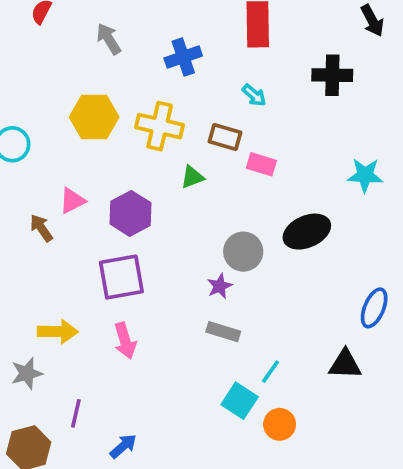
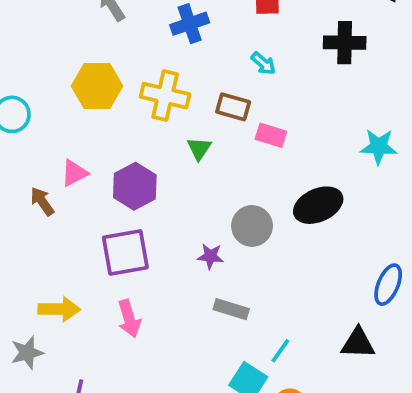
green triangle: (192, 177) -> (199, 148), turned -35
purple star: (220, 286) -> (210, 256), moved, turned 30

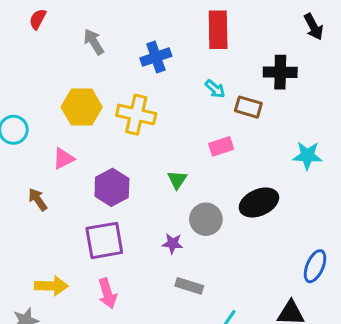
brown rectangle: (233, 107) -> (248, 107), moved
pink rectangle: (271, 135) -> (221, 146), turned -35
green triangle: (199, 148) -> (177, 180), moved
pink triangle: (74, 173) -> (63, 159), moved

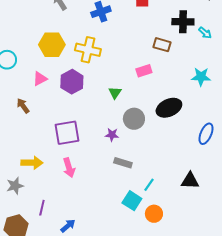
cyan arrow: (215, 89) -> (205, 33), moved
purple hexagon: (112, 187) -> (72, 82), moved
blue ellipse: (315, 266) -> (206, 134), moved

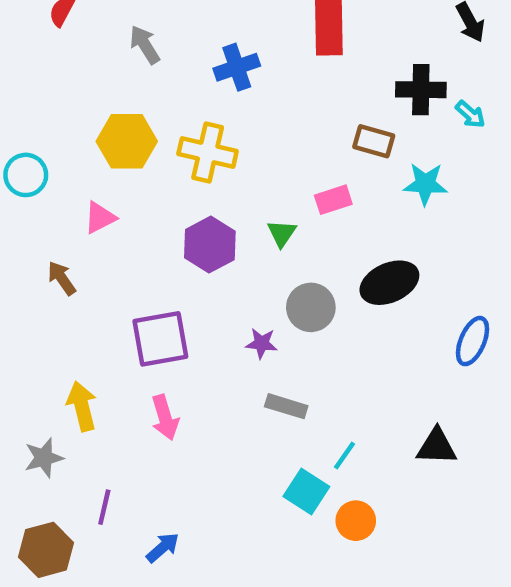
cyan star: (201, 77) -> (425, 184), moved
purple hexagon: (72, 82) -> (210, 245), moved
green triangle: (115, 93) -> (282, 233), moved
yellow arrow: (32, 163) -> (82, 406), turned -105

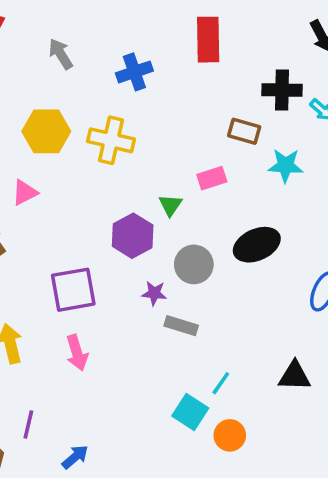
purple hexagon: (210, 245) -> (133, 236), moved
gray rectangle: (286, 406) -> (181, 326), moved

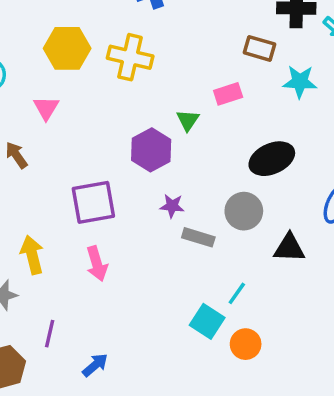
pink triangle: (25, 192) -> (46, 108), turned -32
gray circle: (194, 264) -> (244, 211), moved
black triangle: (295, 376) -> (289, 248), moved

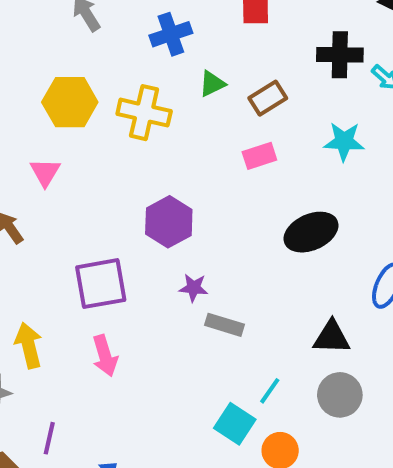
brown rectangle: (260, 48) -> (268, 98), moved, turned -48
green triangle: (188, 120) -> (212, 84), moved, turned 30
gray circle: (244, 211) -> (340, 395), moved

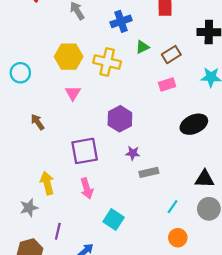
pink triangle: (45, 172) -> (73, 93), moved
gray rectangle: (224, 325) -> (149, 172), turned -30
cyan square: (235, 424) -> (114, 219), moved

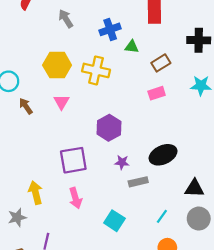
green triangle: (142, 47) -> (132, 47), moved, turned 32
brown arrow: (37, 122) -> (26, 106), moved
black ellipse: (194, 124) -> (163, 155), moved
cyan square: (114, 219) -> (114, 221), moved

